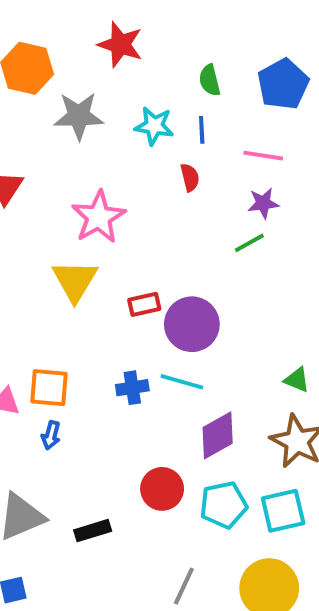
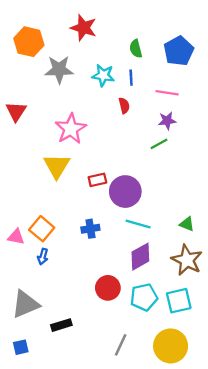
cyan line: (182, 382) -> (138, 224), moved
orange square: (49, 388) -> (42, 229), turned 35
black rectangle: (93, 531) -> (61, 325), moved

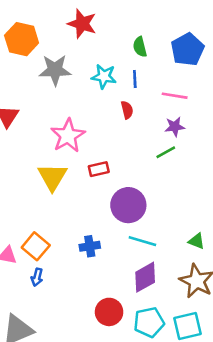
red rectangle: (97, 180) -> (99, 169), moved

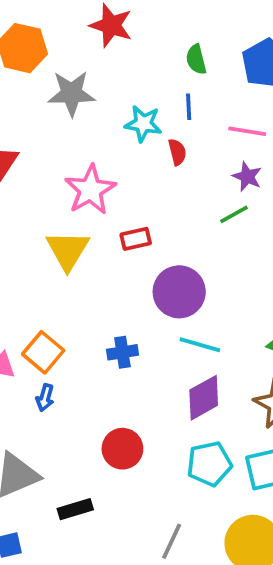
cyan star: (104, 76) -> (143, 124), moved
purple star: (175, 127) -> (247, 177), turned 30
red circle: (109, 312) -> (122, 449), moved

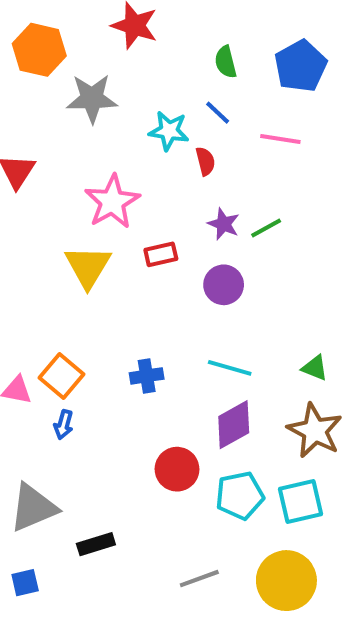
blue line: (189, 107) -> (218, 113), turned -44
purple star: (247, 177) -> (224, 224), moved
purple circle: (179, 292) -> (224, 285), moved, size x0.7
red circle: (122, 449) -> (177, 469), moved
gray line: (172, 541) -> (199, 579), turned 45

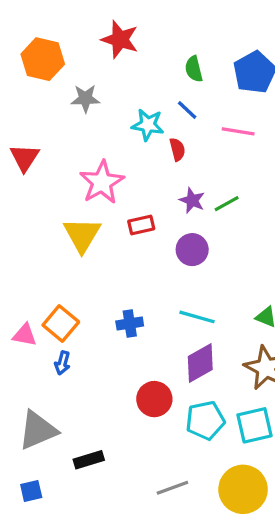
gray star: (92, 98) -> (85, 99), size x0.7

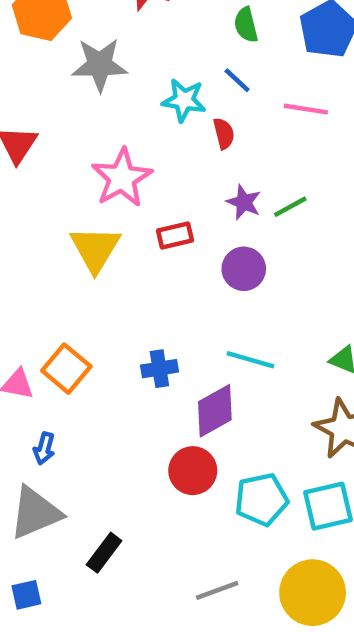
gray star: (85, 99) -> (100, 65), size x1.4
blue arrow: (62, 363) -> (44, 448), moved
purple diamond: (200, 363) -> (215, 411), moved
black rectangle: (89, 460) -> (104, 553), turned -36

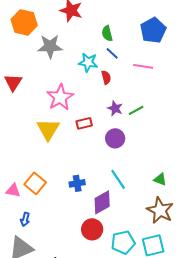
green semicircle: (246, 25) -> (107, 33), moved
cyan line: (250, 360) -> (118, 179), turned 40

